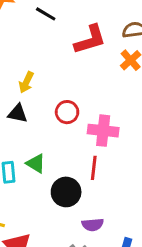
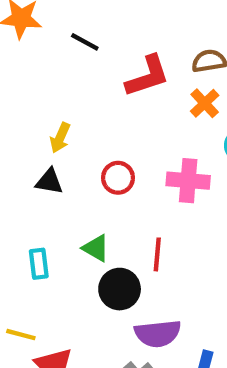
pink cross: (103, 131) -> (188, 181), moved
green triangle: (36, 164) -> (96, 248), moved
purple semicircle: (93, 225) -> (158, 333), size x1.5

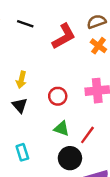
black triangle: (49, 181) -> (20, 105), turned 49
green triangle: (96, 248) -> (62, 129), moved
red line: (157, 254) -> (87, 135), turned 42

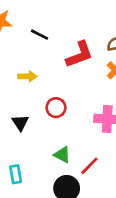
yellow arrow: (21, 80) -> (27, 76), moved, turned -112
red circle: (58, 96) -> (56, 108), moved

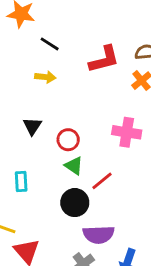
black line: (40, 35) -> (50, 44), moved
red circle: (56, 108) -> (68, 140), moved

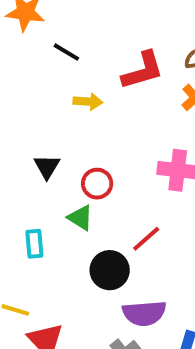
yellow arrow: (45, 77) -> (88, 102), moved
green triangle: (74, 166) -> (80, 218), moved

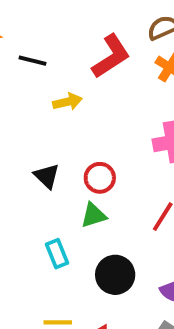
green triangle: (80, 218) -> (94, 215), turned -32
black circle: (110, 270) -> (115, 275), moved

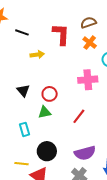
red L-shape: (111, 56) -> (61, 34), turned -60
black circle: (115, 275) -> (47, 151), moved

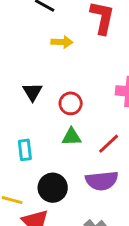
green triangle: (45, 112) -> (72, 137), moved
purple semicircle: (85, 153) -> (102, 181), moved

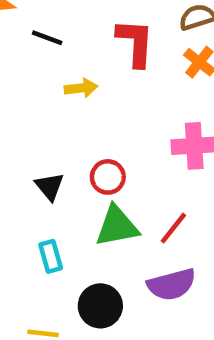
black triangle: (33, 92) -> (50, 186), moved
green triangle: (72, 137) -> (117, 226), size x1.5

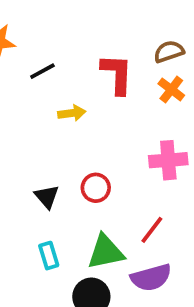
black line: (47, 38) -> (42, 71), turned -48
green triangle: (117, 226) -> (106, 252), moved

